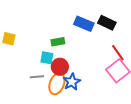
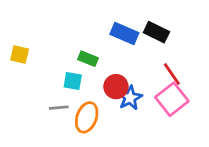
green rectangle: (58, 42) -> (88, 59), turned 32
red circle: (60, 67) -> (116, 87), moved
blue star: (72, 82) -> (130, 98), moved

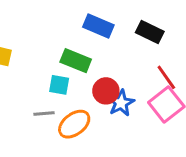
blue rectangle: (124, 34) -> (98, 26), moved
green rectangle: (88, 59) -> (76, 61), size x1.4
orange ellipse: (87, 117) -> (74, 124), turned 32

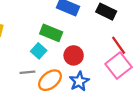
cyan square: (59, 85) -> (39, 51), turned 32
blue star: (121, 103) -> (79, 81), moved

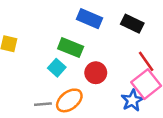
gray line: (27, 72) -> (43, 104), moved
blue star: (79, 81) -> (132, 100), moved

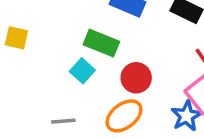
orange ellipse: (69, 100) -> (124, 116), moved

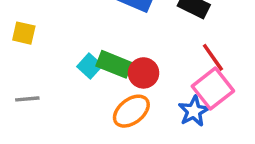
green rectangle: (101, 43) -> (114, 64), moved
gray line: (63, 121) -> (27, 99), moved

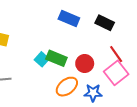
red circle: (143, 73) -> (85, 64), moved
blue star: (194, 111) -> (93, 93), moved, turned 30

